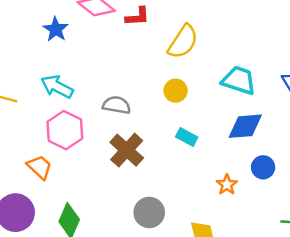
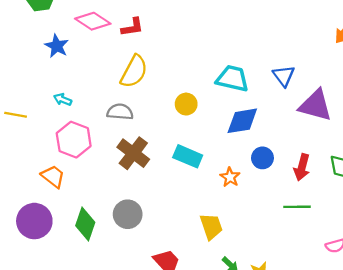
yellow semicircle: (183, 42) -> (134, 71), moved
cyan arrow: (57, 87) -> (63, 100), size x0.6
yellow circle: (176, 91) -> (186, 104), moved
cyan rectangle: (187, 137) -> (188, 156), moved, size x1.4
gray circle: (149, 212) -> (128, 214), moved

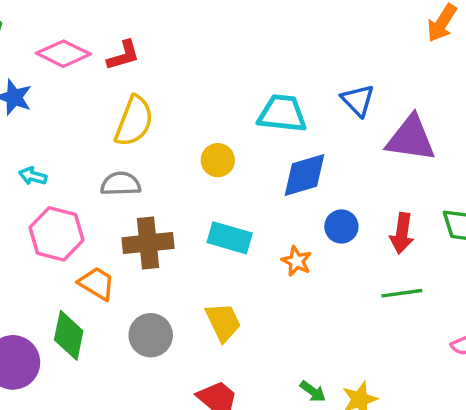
brown cross: (133, 153) -> (148, 243), turned -36
orange trapezoid: (53, 176) -> (97, 283), moved
green diamond: (85, 224) -> (69, 335), moved
yellow trapezoid: (211, 226) -> (223, 322), moved

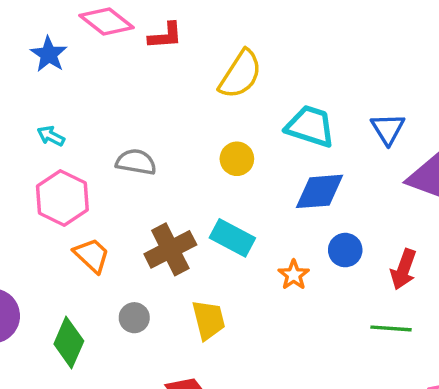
yellow semicircle: (134, 121) -> (240, 74), moved
brown cross: (148, 243) -> (170, 249), moved, turned -33
green diamond: (69, 335) -> (69, 343), moved
gray circle: (151, 335) -> (134, 318), size x0.7

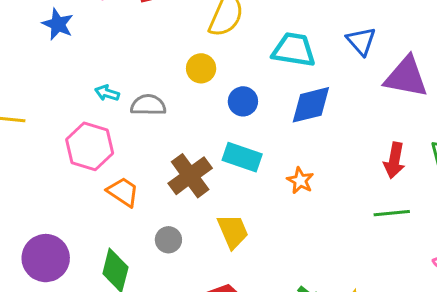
cyan arrow: (51, 136) -> (107, 93), moved
yellow circle: (237, 159) -> (201, 68), moved
blue circle: (345, 250) -> (243, 101), moved

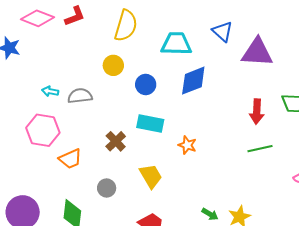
brown cross: (190, 176) -> (116, 141), size x0.7
orange star: (300, 181) -> (187, 145), moved
orange trapezoid: (123, 192) -> (70, 159), turned 130

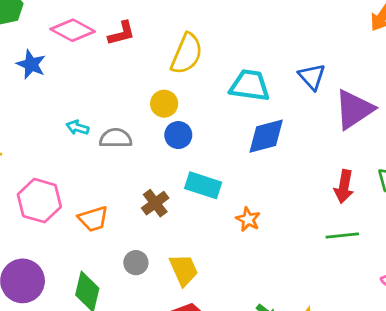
purple triangle: (257, 52) -> (354, 109), turned -44
blue circle: (146, 85) -> (178, 135), moved
pink hexagon: (43, 130) -> (39, 201), moved
yellow trapezoid: (151, 176) -> (184, 270), moved

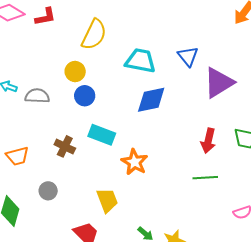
brown cross: (155, 203) -> (65, 146), turned -30
orange star: (248, 219) -> (135, 162), size x1.4
yellow trapezoid: (184, 270) -> (107, 200), moved

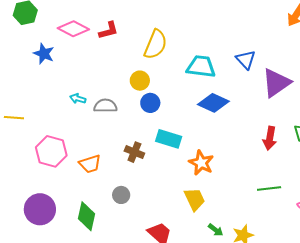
blue diamond: (151, 100) -> (213, 103), turned 40
green line: (205, 178) -> (269, 188), moved
yellow trapezoid: (107, 200) -> (195, 199), moved

